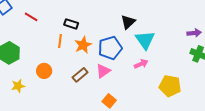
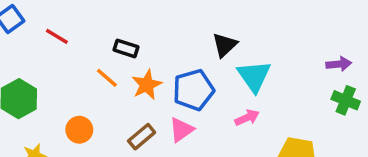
orange line: (60, 41) -> (107, 78), turned -56

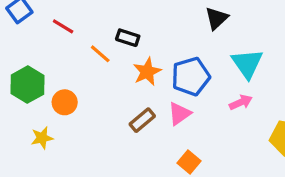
black triangle: (225, 45) -> (217, 18), moved
orange line: (107, 78) -> (100, 54), moved
orange circle: (79, 130) -> (65, 102), moved

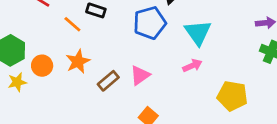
orange star: (147, 72) -> (78, 61), moved
blue pentagon: (191, 76) -> (150, 23), moved
yellow star: (42, 138) -> (17, 82), moved

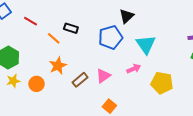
orange circle: (42, 66) -> (37, 84), moved
pink arrow: (192, 66) -> (134, 69), moved
yellow pentagon: (232, 96) -> (162, 83), moved

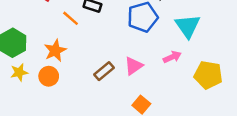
orange star: (58, 66) -> (55, 51), moved

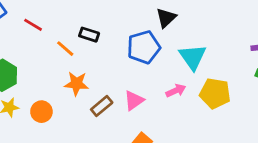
orange star: (55, 51) -> (76, 84), moved, turned 30
yellow pentagon: (208, 75) -> (215, 93), moved

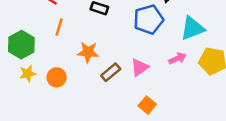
orange line: (65, 49) -> (59, 27), moved, turned 66
cyan triangle: (193, 57) -> (192, 28), turned 44

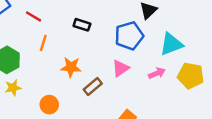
pink triangle: (140, 67) -> (121, 68), moved
orange circle: (57, 77) -> (49, 105), moved

